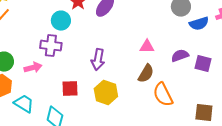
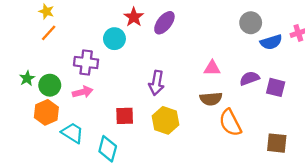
purple cross: (51, 46) -> (86, 62), moved
brown semicircle: (146, 74) -> (211, 99), turned 54

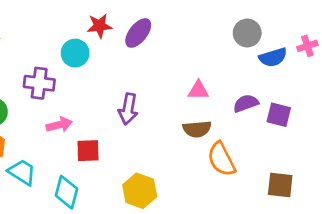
red star: (134, 17) -> (99, 26), turned 30
pink arrow: (83, 92) -> (59, 125), moved
yellow hexagon: (166, 120) -> (140, 191), moved

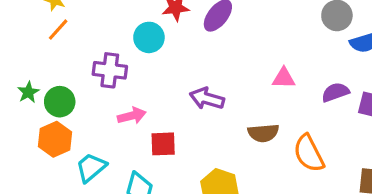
purple arrow: (128, 109) -> (207, 99), turned 96
brown semicircle: (197, 129) -> (263, 133), moved
cyan trapezoid: (22, 172) -> (91, 167), turned -72

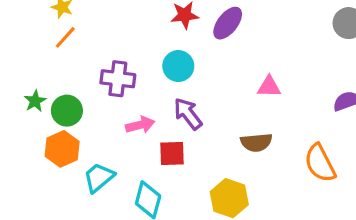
cyan circle: (149, 37) -> (178, 66), moved
pink triangle: (284, 78) -> (269, 87), moved
purple arrow: (207, 99) -> (188, 114), moved, turned 36
brown semicircle: (263, 133) -> (256, 142), moved

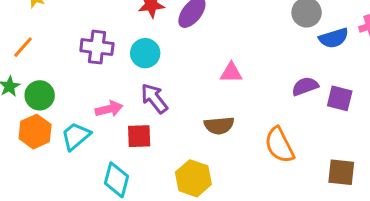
orange line: (65, 37) -> (23, 47), moved
purple cross: (118, 79) -> (97, 47), moved
cyan trapezoid: (99, 177) -> (76, 136), moved

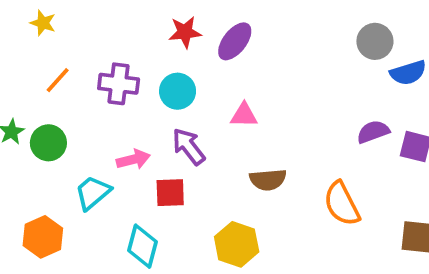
orange line: (23, 47) -> (58, 80), moved
pink triangle: (231, 73) -> (244, 115), moved
orange hexagon: (35, 132) -> (43, 237), moved

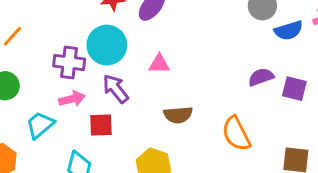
purple cross: (119, 84) -> (69, 62), moved
cyan circle: (178, 91) -> (107, 45), size x1.4

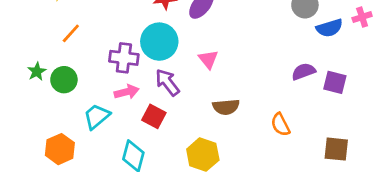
pink triangle: (159, 64) -> (208, 59), turned 50
red square: (101, 125) -> (154, 116), turned 30
orange semicircle: (236, 134) -> (280, 125), size x0.7

